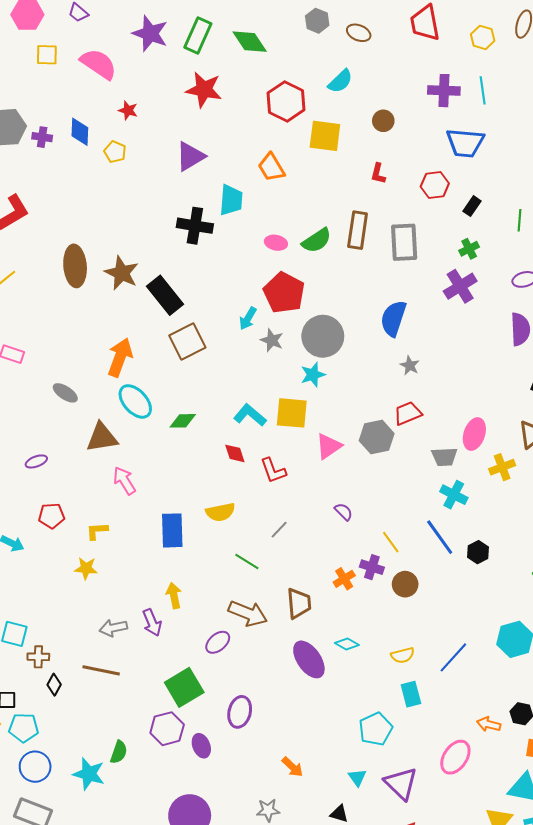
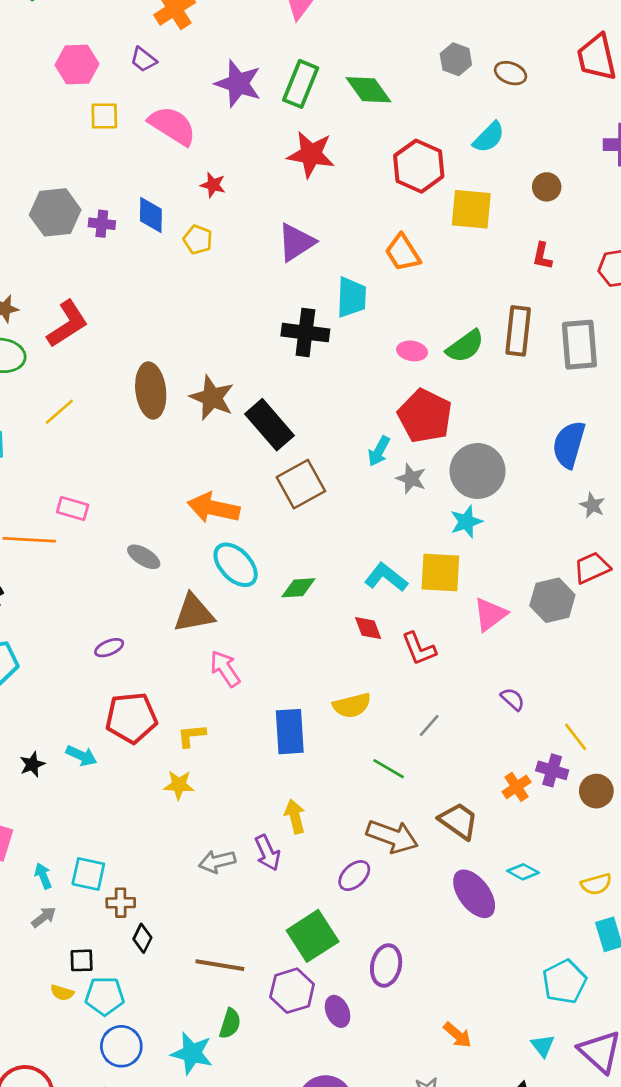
orange arrow: (120, 357) -> (214, 508), turned -96
red pentagon: (51, 516) -> (131, 718), size x1.5
brown trapezoid: (299, 603) -> (458, 821), turned -48
brown line: (101, 670) -> (220, 965), moved

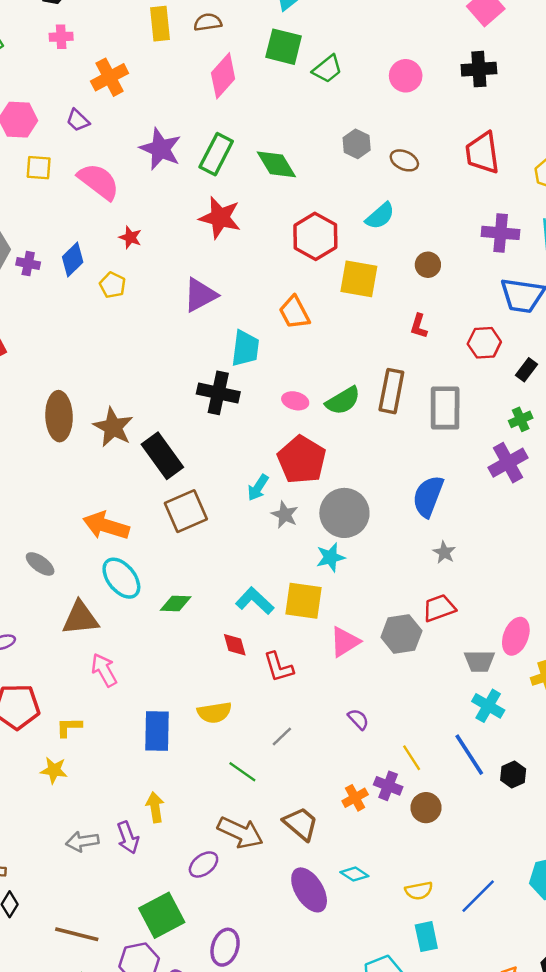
blue diamond: (151, 215) -> (73, 260), turned 40
black cross: (305, 333) -> (218, 393), moved

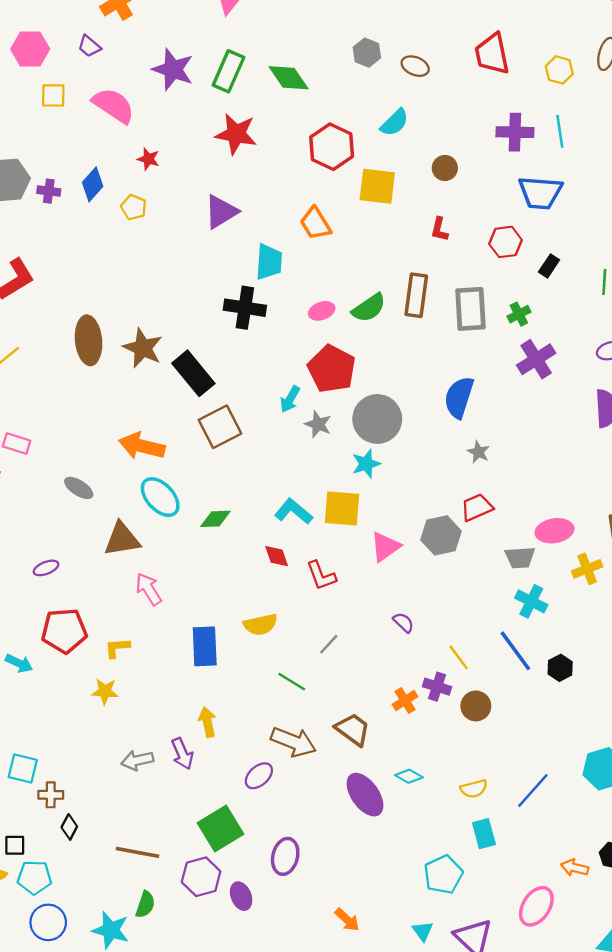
pink ellipse: (295, 401) -> (322, 311), turned -30
green cross: (521, 419) -> (519, 314), moved
pink ellipse: (516, 636) -> (554, 531), turned 63

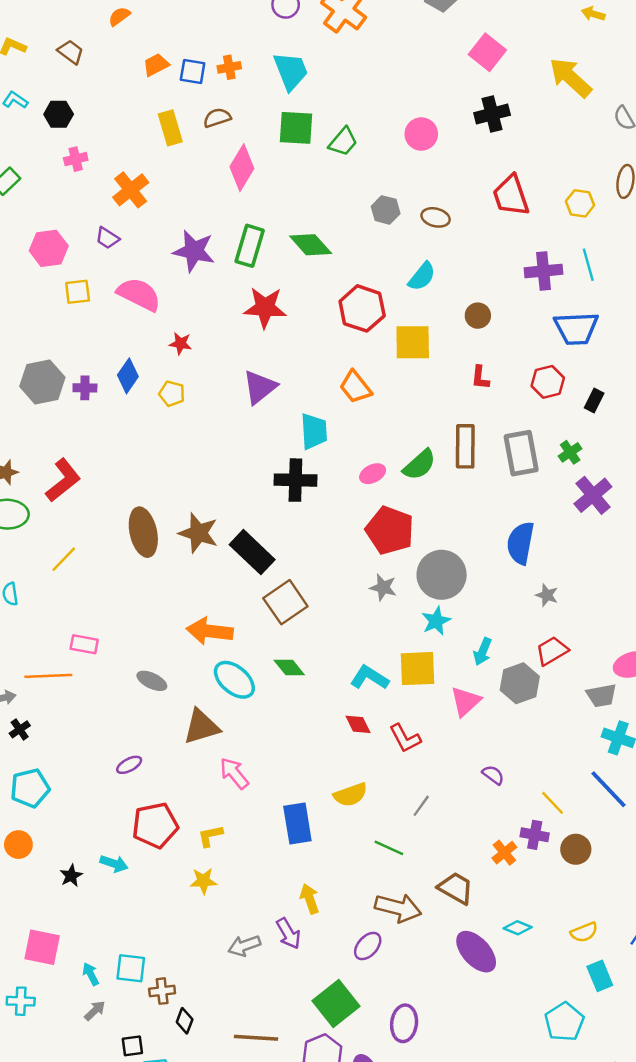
cyan arrow: (290, 399) -> (483, 652), moved
green diamond: (215, 519) -> (289, 668), moved, turned 60

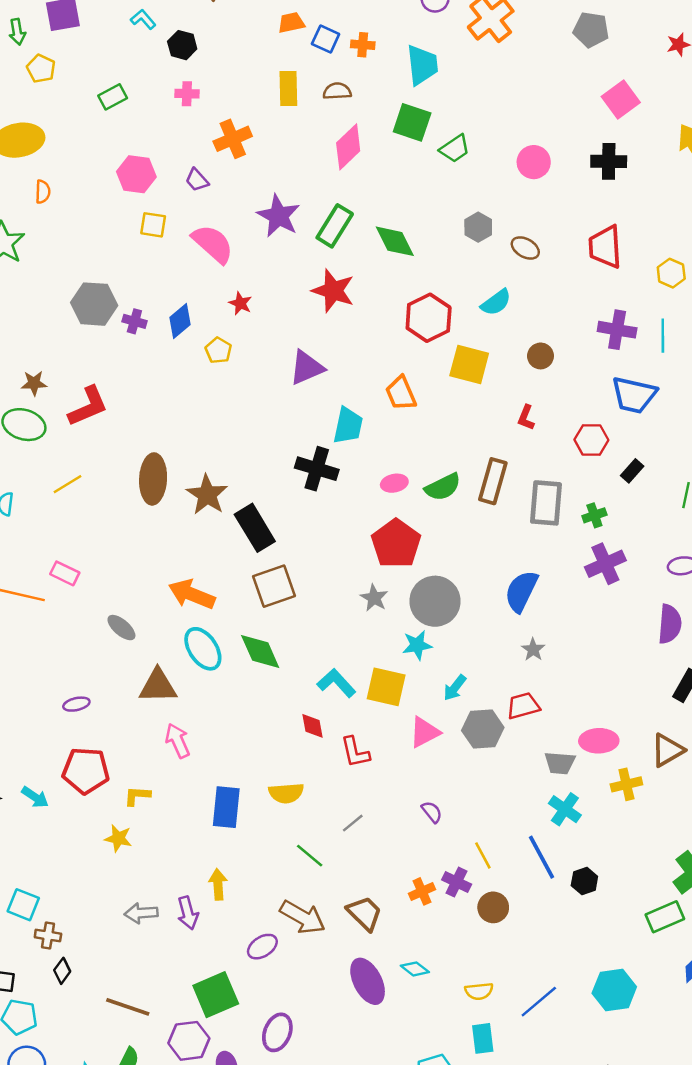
green diamond: (289, 668) -> (260, 652), size x1.4

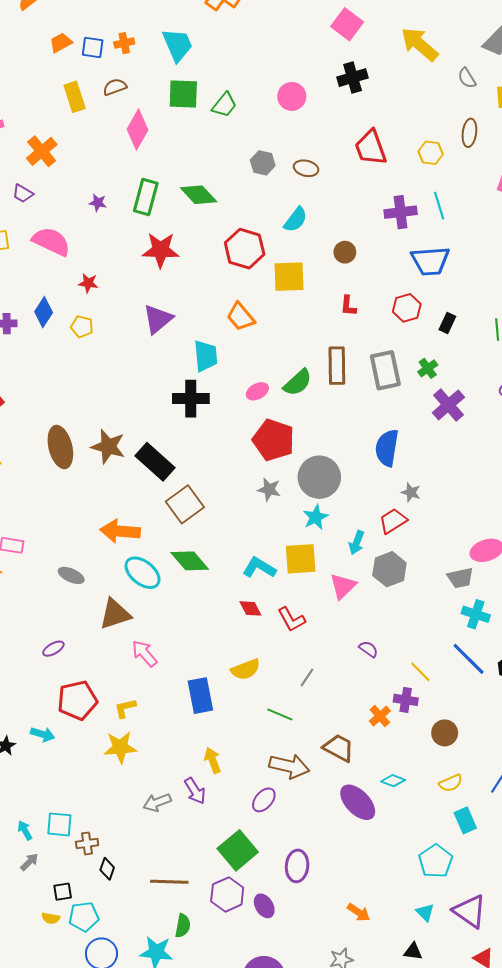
purple star: (279, 216) -> (98, 203), size x0.5
red trapezoid: (523, 706) -> (393, 521), moved
yellow star: (118, 838) -> (120, 747), size x1.4
brown circle: (493, 907) -> (445, 733), moved

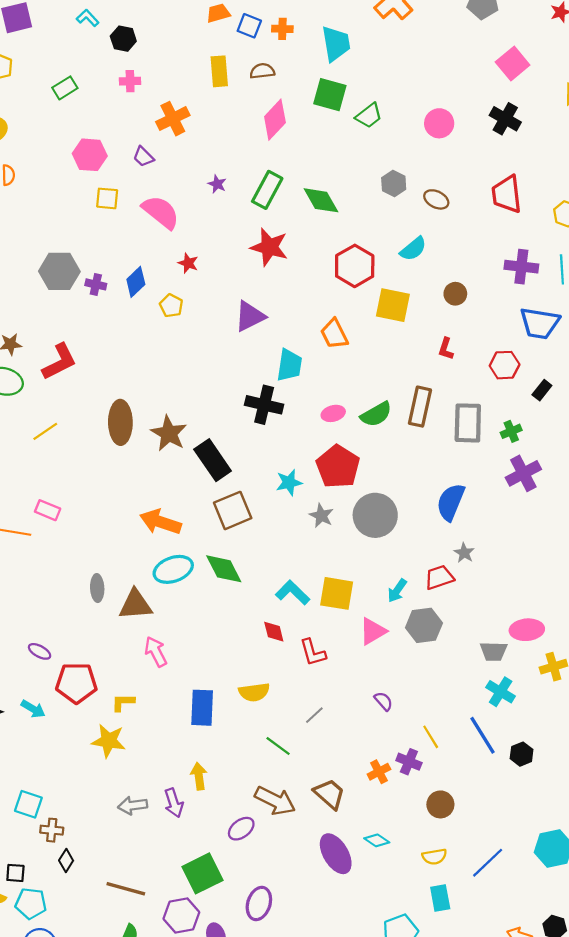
black cross: (353, 78) -> (505, 119), turned 32
cyan star: (316, 517) -> (289, 482), moved
cyan ellipse: (143, 573) -> (173, 569), turned -72
gray ellipse: (71, 575) -> (97, 588), moved, turned 50
purple ellipse: (53, 649) -> (40, 651), moved, turned 45

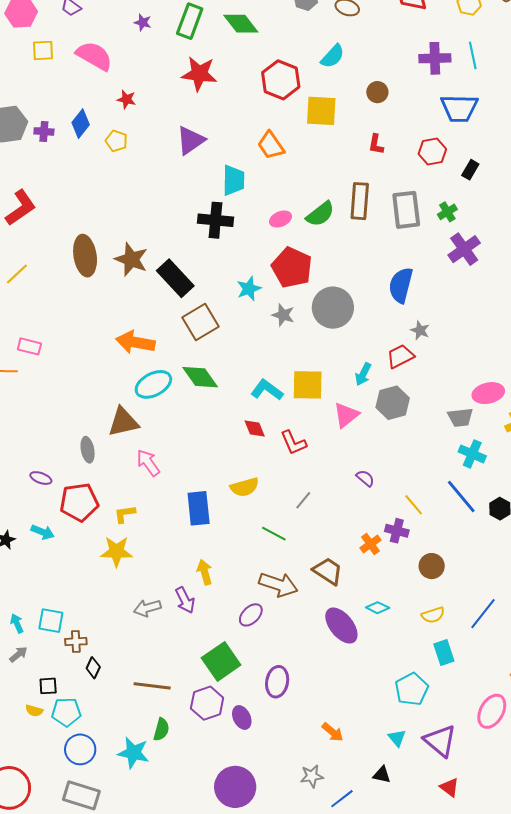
gray ellipse: (97, 588) -> (88, 450), moved

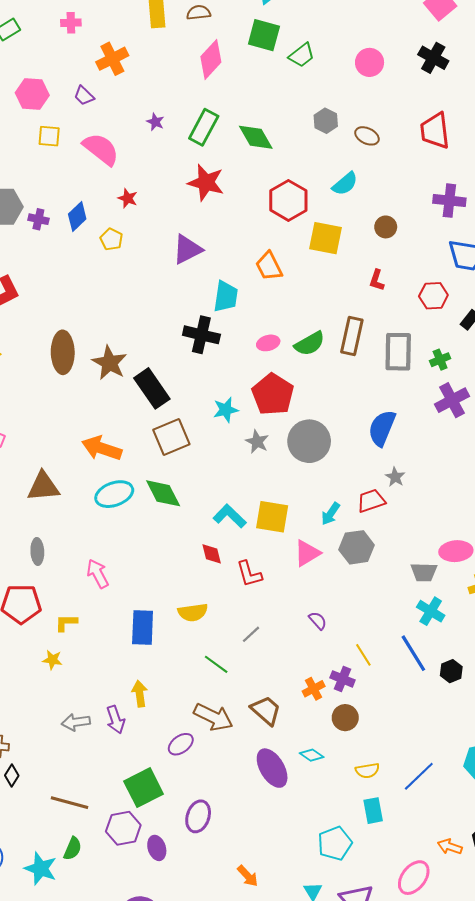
brown triangle: (123, 422) -> (43, 487), moved
yellow star: (117, 551) -> (52, 660), size x0.6
brown circle: (432, 566) -> (345, 718), moved

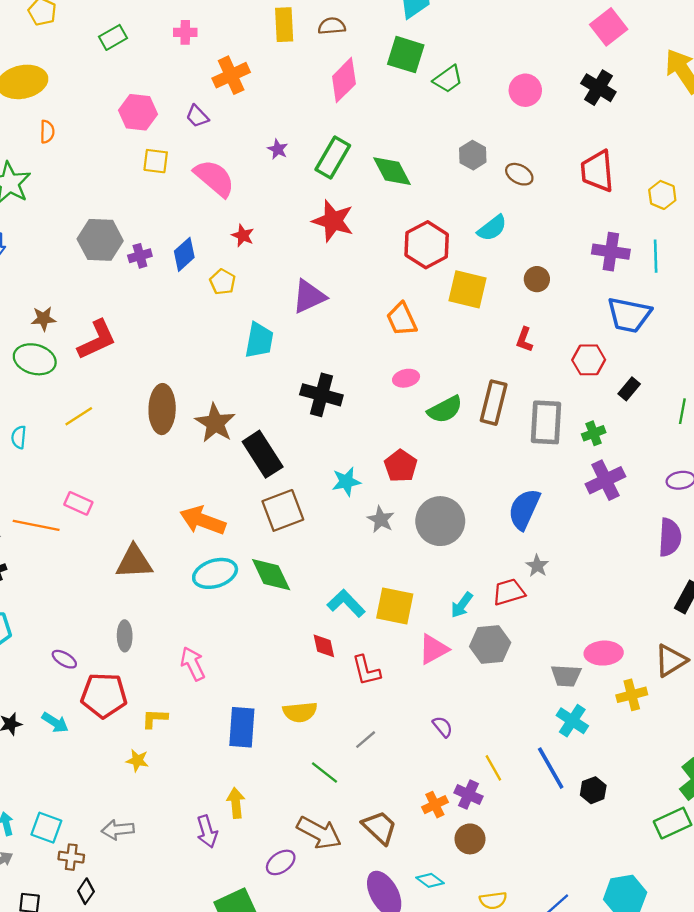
purple cross: (38, 219) -> (140, 256), turned -30
cyan trapezoid: (226, 297) -> (259, 340), moved
pink ellipse: (268, 343) -> (406, 378), moved
red pentagon: (273, 394) -> (401, 466), size x0.7
gray arrow: (76, 722) -> (118, 830), moved

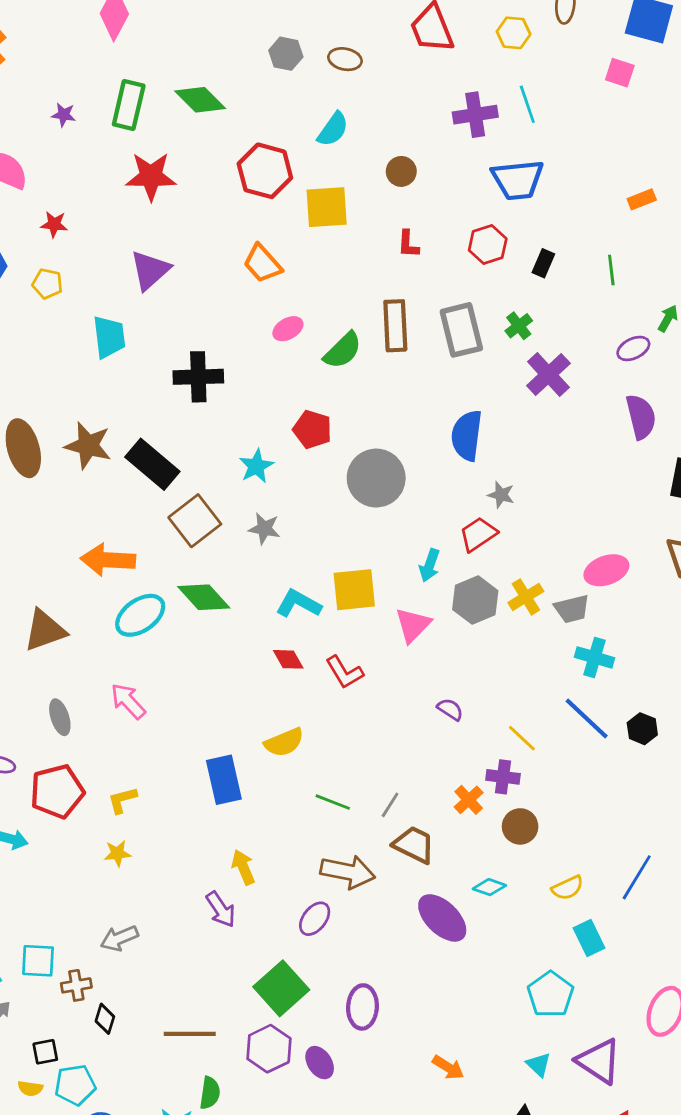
gray star: (381, 519) -> (264, 529), moved
pink arrow: (193, 664) -> (128, 701), moved
yellow cross: (632, 695) -> (526, 597), moved
gray line: (366, 740) -> (390, 805), moved

